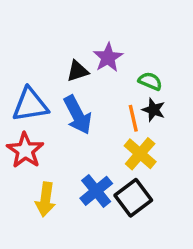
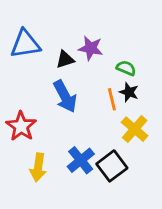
purple star: (108, 57) -> (91, 48), turned -30
blue triangle: (30, 105) -> (25, 44), moved
yellow cross: (140, 154) -> (135, 129), moved

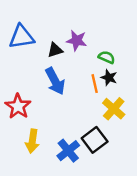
blue cross: (81, 160) -> (68, 151), moved

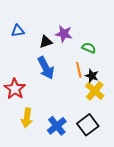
blue triangle: (22, 37) -> (18, 31), size x0.6
black star: (109, 78) -> (92, 76), moved
black square: (95, 140) -> (88, 125), moved

